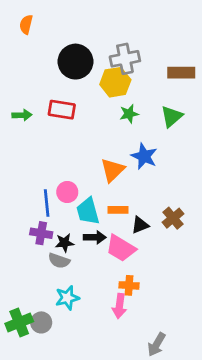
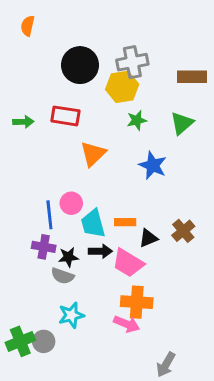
orange triangle: (113, 170) -> (93, 154), moved
orange cross: (129, 285) -> (137, 302), size x1.5
pink arrow: (119, 306) -> (127, 324), turned -75

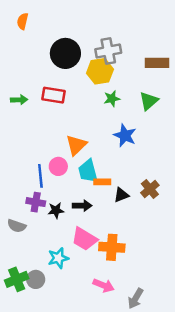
orange triangle: (93, 154) -> (76, 145), moved
cyan trapezoid: (93, 224) -> (88, 171), moved
pink trapezoid: (128, 263) -> (84, 239), moved
gray semicircle: (63, 276) -> (17, 226), moved
pink arrow: (127, 324) -> (103, 285), moved

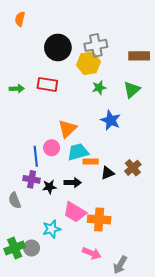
cyan trapezoid: (88, 171) -> (78, 152), turned 90
gray semicircle: (17, 226) -> (15, 200), turned 49

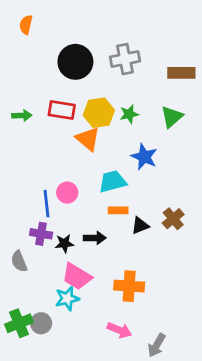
yellow hexagon: (89, 63) -> (99, 113), moved
orange triangle: (67, 129) -> (88, 139), moved, turned -36
cyan trapezoid: (78, 152) -> (113, 182), moved
pink trapezoid: (75, 212) -> (77, 276), moved

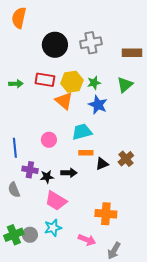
orange semicircle: (26, 25) -> (19, 18), size x1.5
blue star: (144, 157) -> (98, 105), moved
blue line: (47, 204) -> (15, 148), moved
orange cross: (129, 286) -> (106, 214), moved
cyan star: (67, 298) -> (53, 228), moved

